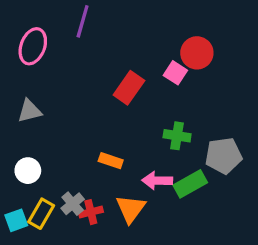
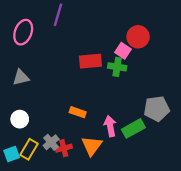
red rectangle: (129, 88) -> (90, 61), turned 50
green cross: (177, 136) -> (117, 67), moved
pink arrow: (157, 181) -> (110, 126), turned 78

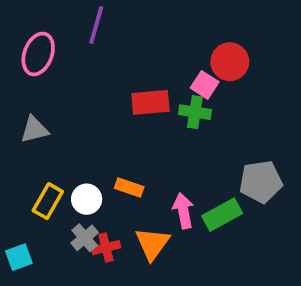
white circle: (20, 119) -> (87, 199), moved
yellow rectangle: (29, 149) -> (48, 201), moved

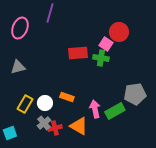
orange triangle: (152, 244) -> (79, 126), turned -36

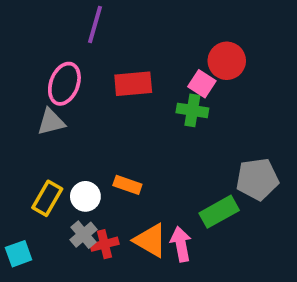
pink ellipse: (20, 28) -> (64, 84), moved
red rectangle: (78, 53) -> (133, 84), moved
gray triangle: (18, 67) -> (51, 122), moved
pink arrow: (95, 109) -> (181, 244), moved

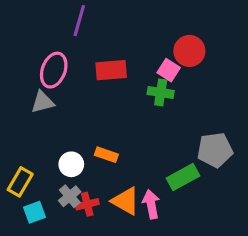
yellow rectangle: (47, 198) -> (20, 182), moved
cyan square: (19, 254) -> (35, 212), moved

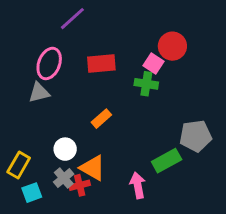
purple line: (79, 21) -> (72, 19), turned 32
orange rectangle: (106, 155) -> (101, 119), moved, turned -60
orange triangle: (126, 201) -> (93, 168), moved

